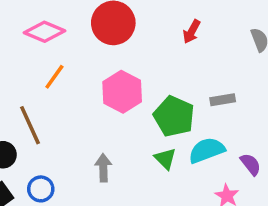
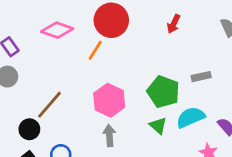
orange line: (54, 77) -> (95, 50), moved
pink hexagon: (122, 92) -> (109, 100), moved
brown line: (30, 125) -> (50, 105), turned 68

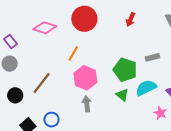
orange line: (95, 50) -> (73, 53), moved
black circle: (29, 129) -> (15, 95), moved

